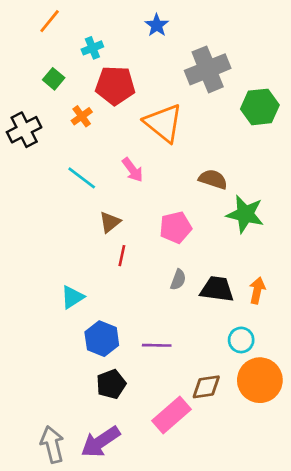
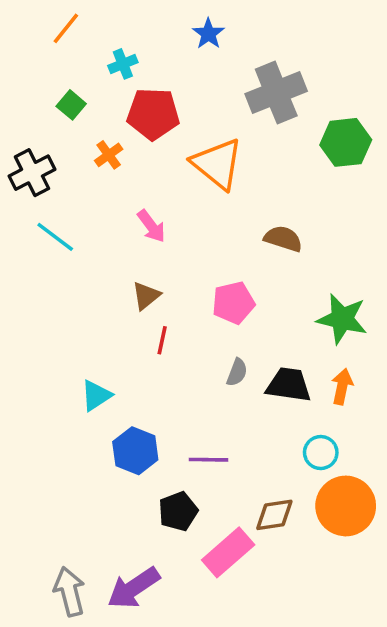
pink arrow: (133, 170) -> (151, 226), moved
cyan line: (82, 178) -> (55, 237), moved
green star: (245, 214) -> (342, 319), moved
black pentagon: (111, 384) -> (178, 511), moved

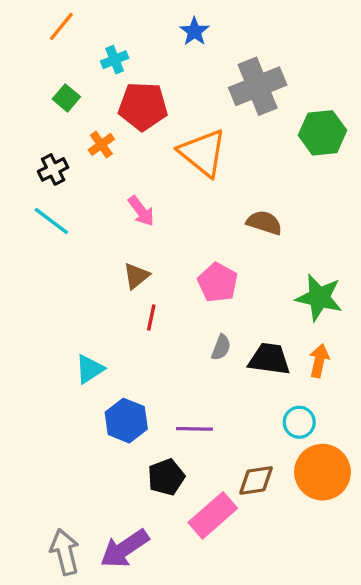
black cross: (32, 173) -> (53, 169), moved, size x0.7
pink pentagon: (233, 303) -> (218, 283), turned -30

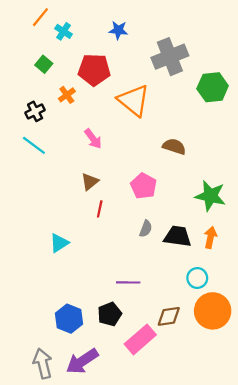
blue star: (194, 31) -> (118, 30), moved, turned -30
cyan cross: (115, 60) -> (64, 31), moved, turned -35
blue hexagon: (126, 421) -> (69, 319), moved

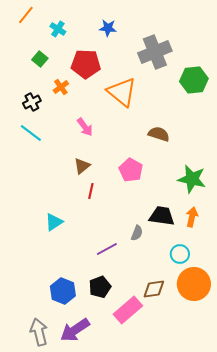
orange line: (40, 17) -> (26, 15), moved
gray semicircle: (146, 229) -> (137, 233), moved
purple line: (128, 282) -> (107, 249), moved, turned -30

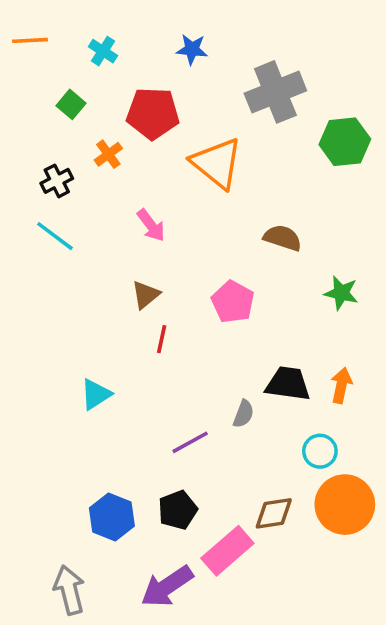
orange line: (26, 15) -> (30, 40), moved, turned 48
green star: (192, 179) -> (341, 293), moved, size x0.7
purple arrow: (75, 330) -> (167, 586), moved

